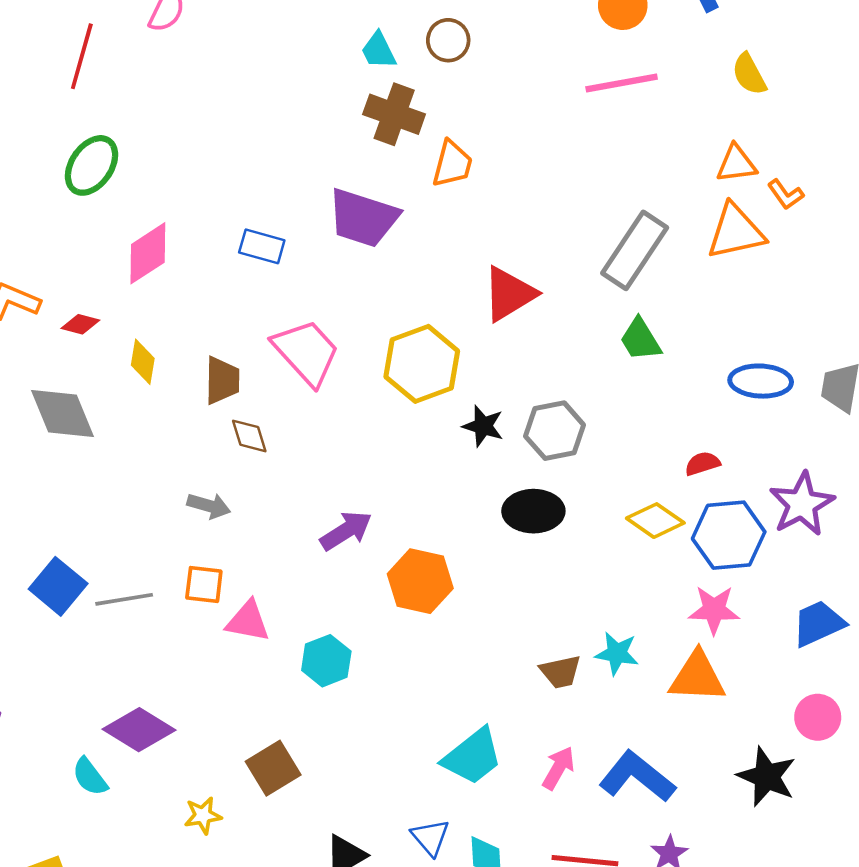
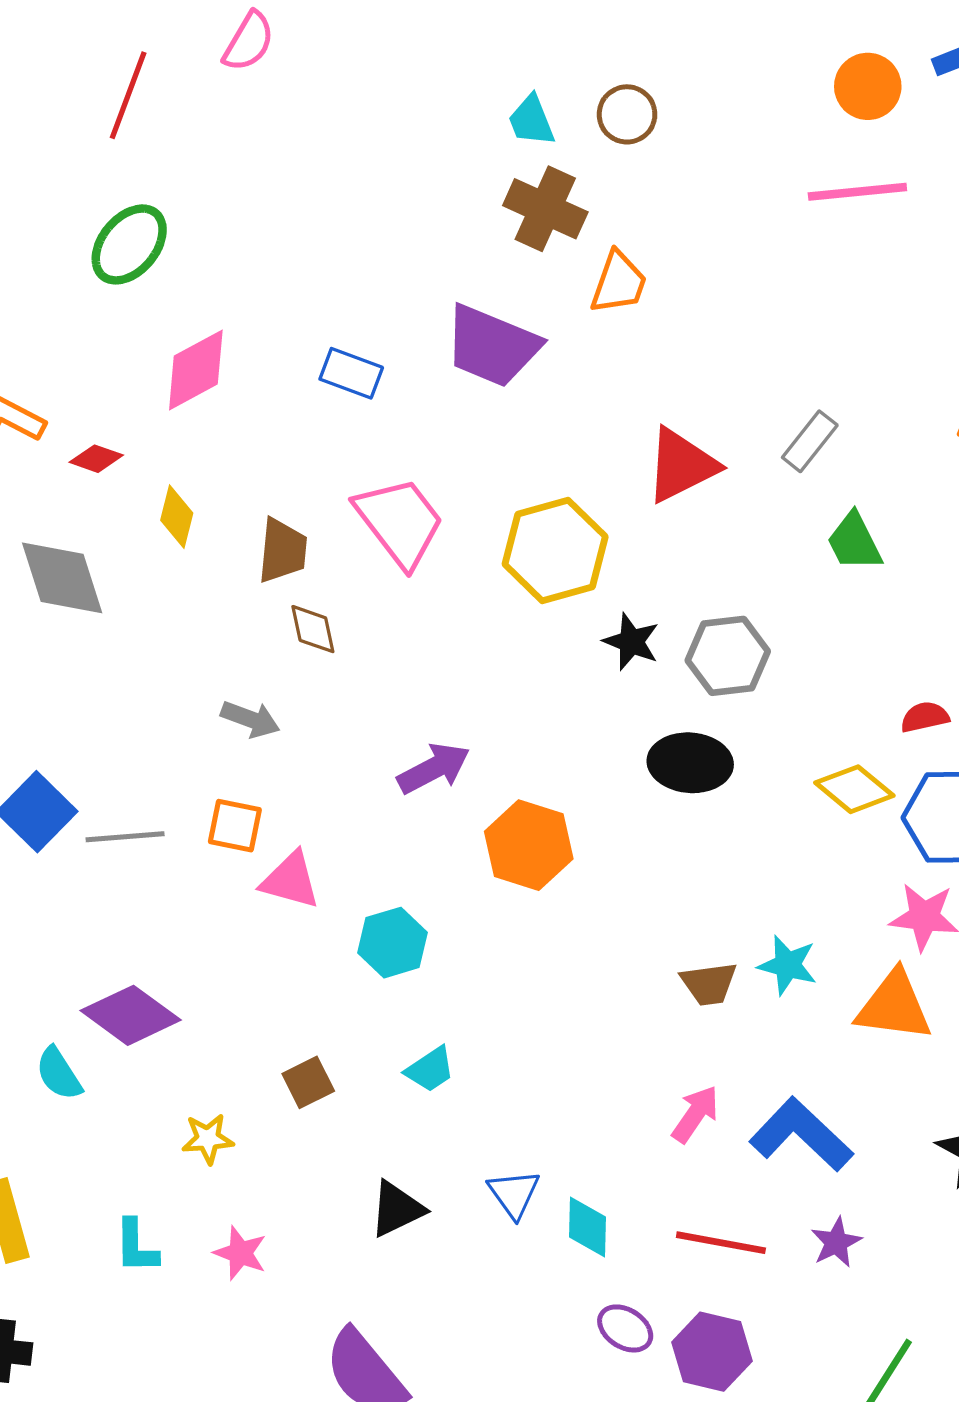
gray rectangle: (635, 250) -> (810, 441), moved, size x0.6
cyan trapezoid: (472, 757) -> (430, 1069), moved, size x0.6
brown square: (273, 768) -> (308, 1082), size x0.7

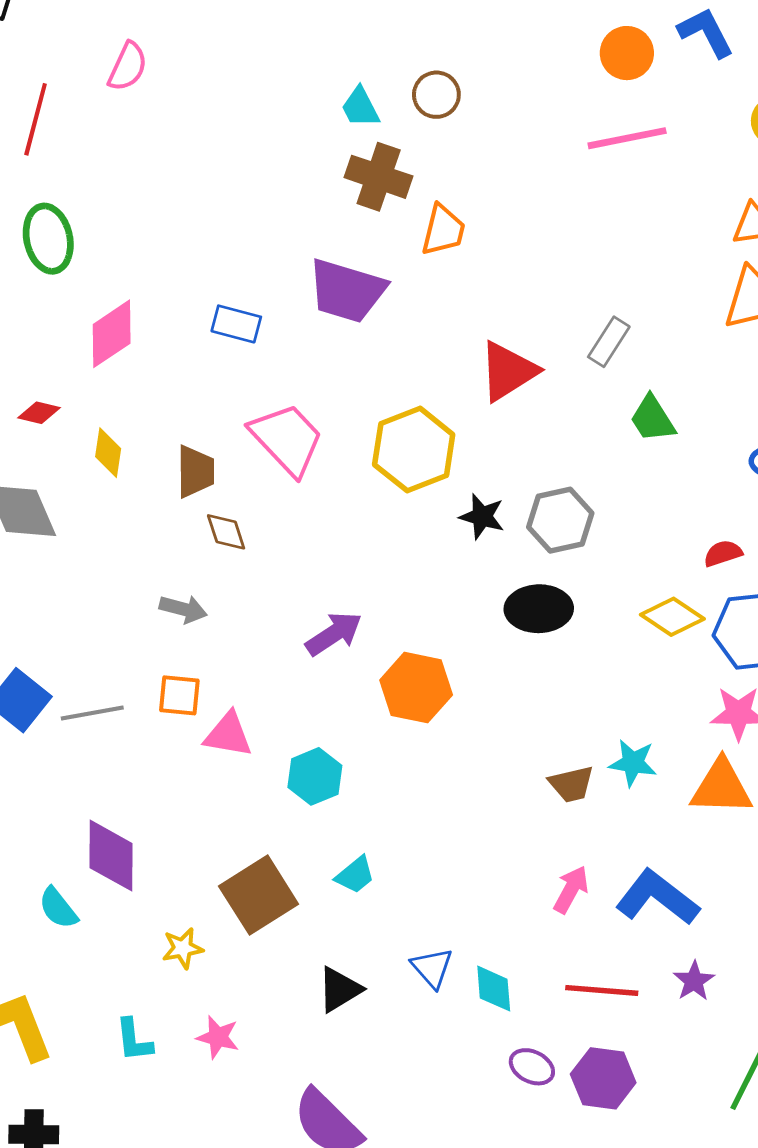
green ellipse: (129, 244) -> (48, 239), turned -46
purple diamond: (131, 1015) -> (111, 856), turned 60
brown square: (308, 1082) -> (259, 895), size x1.8

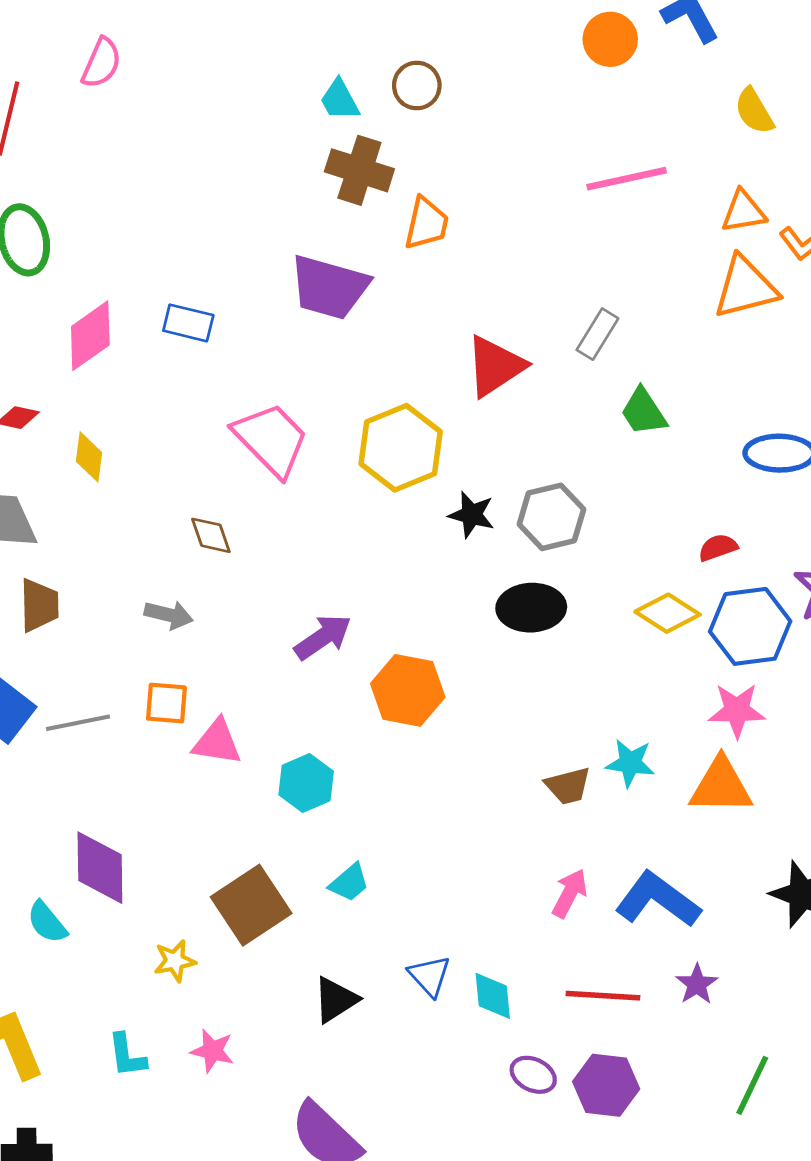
pink line: (627, 138) -> (627, 179), moved
blue rectangle: (236, 324) -> (188, 323), moved
brown trapezoid: (195, 471) -> (39, 605), moved

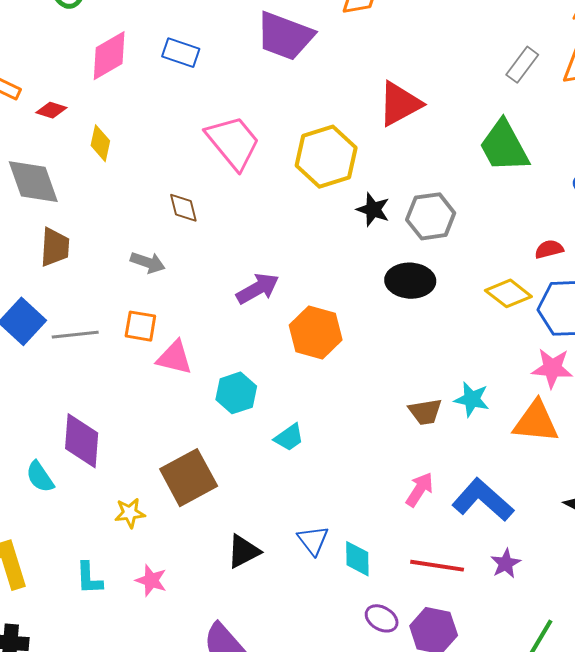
gray rectangle: (597, 334) -> (522, 65), moved
green trapezoid: (644, 412) -> (504, 146), size x1.5
cyan trapezoid: (349, 883) -> (289, 437), moved

